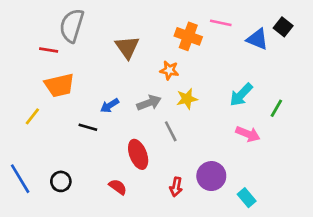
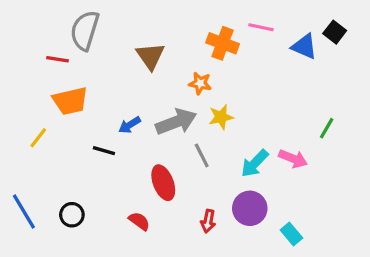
cyan arrow: (241, 95) -> (255, 163), moved
gray arrow: (149, 103) -> (176, 122), size x1.4

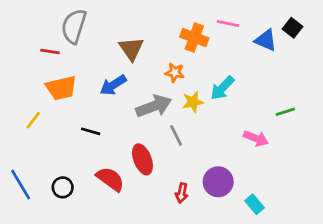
blue arrow: (130, 125) -> (113, 85), moved, size x1.4
green line: (327, 128) -> (285, 112), turned 42
cyan arrow: (255, 163) -> (222, 88), moved
red semicircle: (139, 221) -> (110, 179), moved, size x1.5

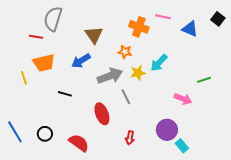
black square: (292, 28) -> (218, 19), moved
yellow line: (33, 120) -> (24, 78), moved, turned -56
red semicircle: (110, 179) -> (79, 143), moved
purple circle: (218, 182) -> (167, 130), moved

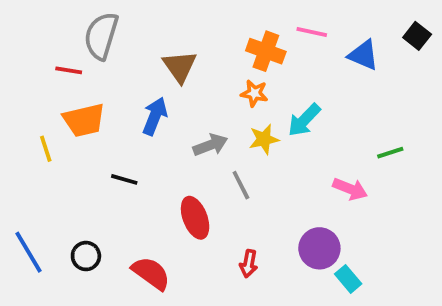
orange star: (125, 52) -> (254, 93), moved
blue arrow: (81, 61) -> (155, 116), turned 144
gray arrow: (110, 76) -> (210, 145), size x0.7

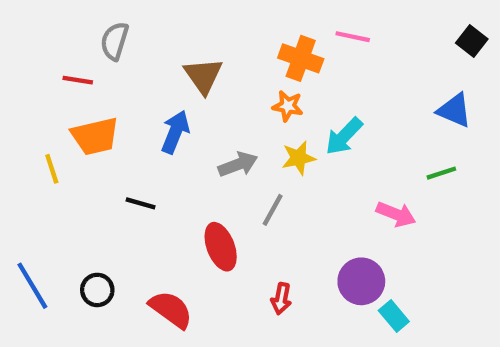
gray semicircle: (101, 36) -> (115, 41), size x0.7
blue triangle: (363, 55) -> (454, 110), moved
gray line: (241, 185) -> (273, 210), turned 56

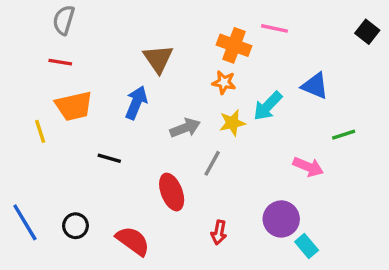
gray semicircle: (115, 41) -> (64, 20), moved
blue triangle: (454, 110) -> (315, 86), moved

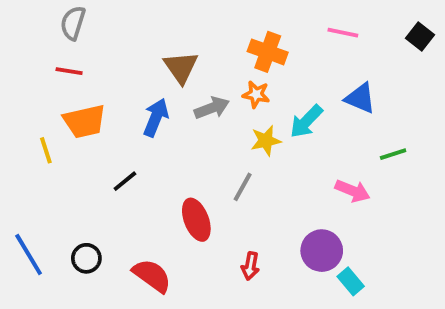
pink line: (274, 28) -> (343, 33), moved
gray arrow: (185, 128) -> (212, 108), moved
black line: (109, 158) -> (125, 181), turned -55

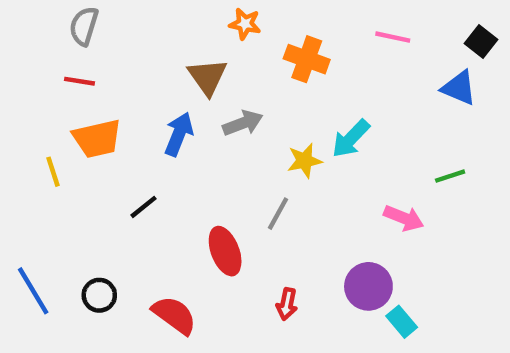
orange star: (256, 94) -> (245, 24), moved
blue triangle: (360, 98) -> (459, 88), moved

